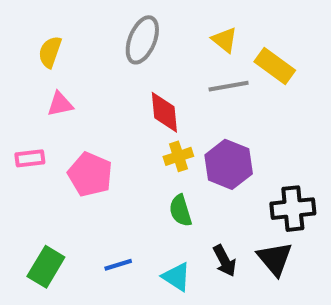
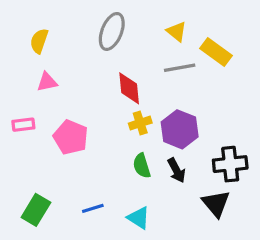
black arrow: (225, 261) -> (176, 170), moved

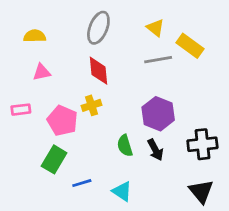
yellow semicircle: (39, 41) -> (35, 36), turned 70
red diamond: (129, 88) -> (98, 71), moved
yellow cross: (140, 123) -> (92, 105), moved
black triangle: (216, 204) -> (201, 191), moved
green rectangle: (36, 210) -> (54, 159), moved

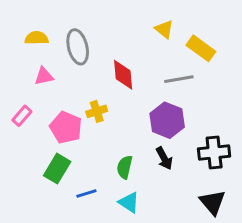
gray ellipse: (98, 28) -> (78, 47), moved, turned -36
gray line: (158, 60) -> (179, 79), moved
red diamond: (98, 71) -> (123, 75), moved
pink rectangle: (21, 110) -> (22, 116), turned -42
green semicircle: (125, 146) -> (125, 167), moved, turned 30

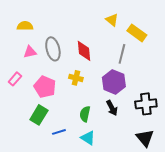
gray ellipse: (78, 47) -> (53, 49), moved
gray line: (179, 79) -> (122, 54), turned -66
yellow cross: (97, 111) -> (76, 78), moved, turned 32

